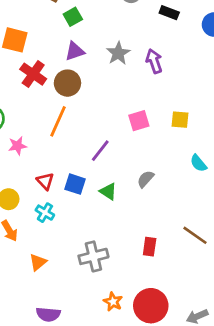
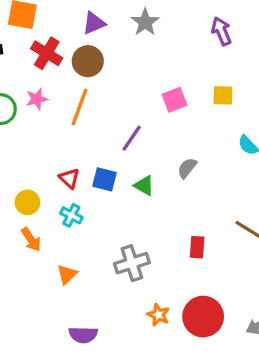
purple arrow: (154, 61) -> (221, 31), moved
pink star: (17, 146) -> (37, 99), moved

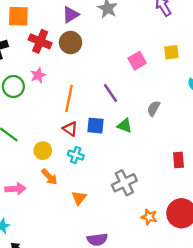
orange line: (80, 107) -> (69, 99), moved
purple line: (132, 138) -> (110, 93), turned -60
red rectangle: (197, 247) -> (178, 160), moved

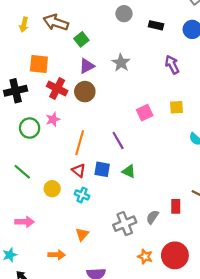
gray semicircle: (154, 108) -> (152, 217), moved
orange arrow: (49, 177) -> (57, 255), moved, turned -49

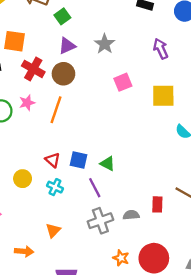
yellow square: (177, 107) -> (163, 96), size x1.5
pink square: (145, 113) -> (123, 82), moved
purple line: (118, 140) -> (95, 188), moved
orange line: (80, 143) -> (56, 110), moved
gray semicircle: (152, 217) -> (131, 215), turned 48

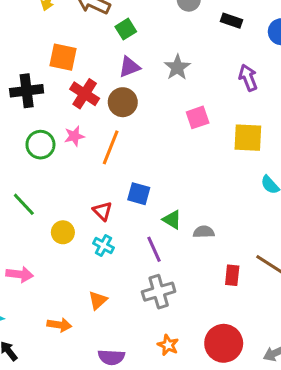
blue square: (78, 160) -> (139, 194), moved
gray semicircle: (131, 215) -> (204, 232), moved
orange star: (121, 258) -> (168, 345), moved

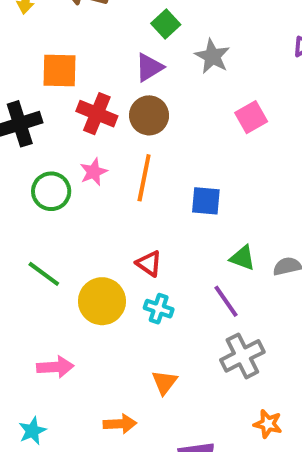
green square: (126, 29) -> (166, 24), moved
blue square: (139, 194) -> (206, 201), moved
yellow circle: (63, 232) -> (102, 301), size x1.5

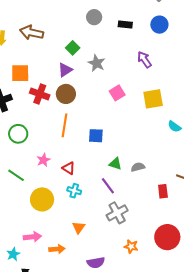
pink star: (94, 172) -> (43, 160), moved
yellow circle: (102, 301) -> (42, 199), moved
pink arrow: (55, 367) -> (32, 237), moved

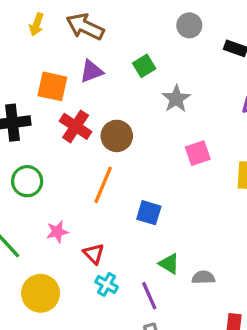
purple triangle: (65, 70) -> (91, 71), moved
cyan cross: (74, 191) -> (107, 284), moved

